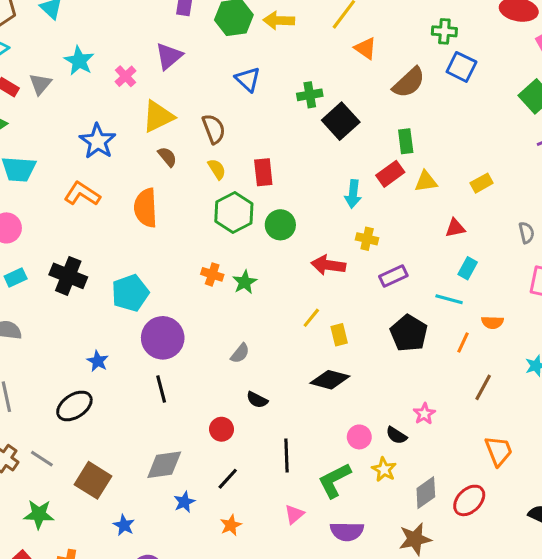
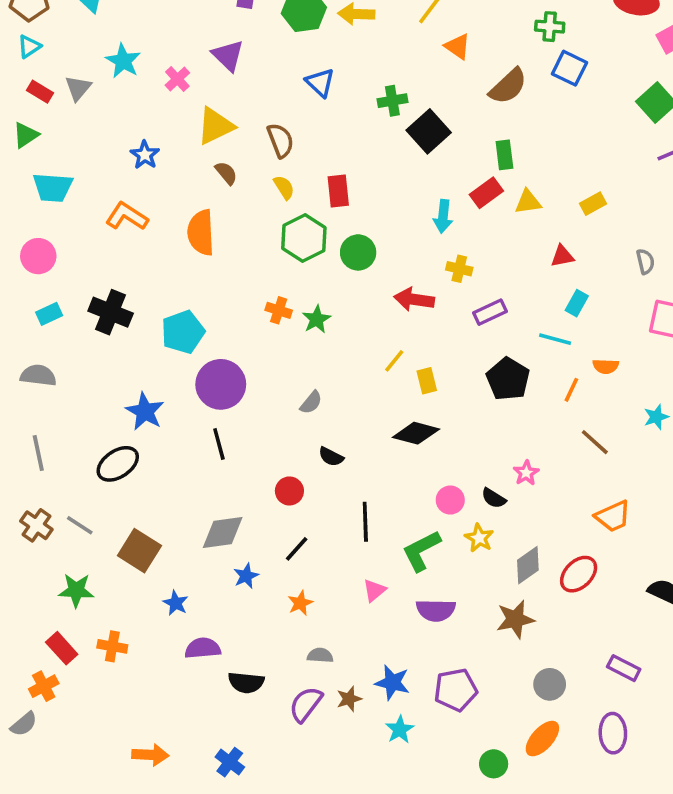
purple triangle: (169, 56) -> (228, 55), turned -36
blue star: (98, 141) -> (145, 155), size x0.7
blue star: (98, 361) -> (145, 411), size x1.5
brown line: (483, 387) -> (595, 442), turned -76
orange trapezoid: (499, 451) -> (613, 516), turned 88

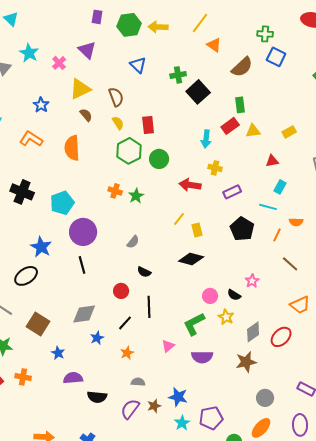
black line: (365, 522) -> (149, 307), moved
purple pentagon: (456, 690) -> (211, 418), moved

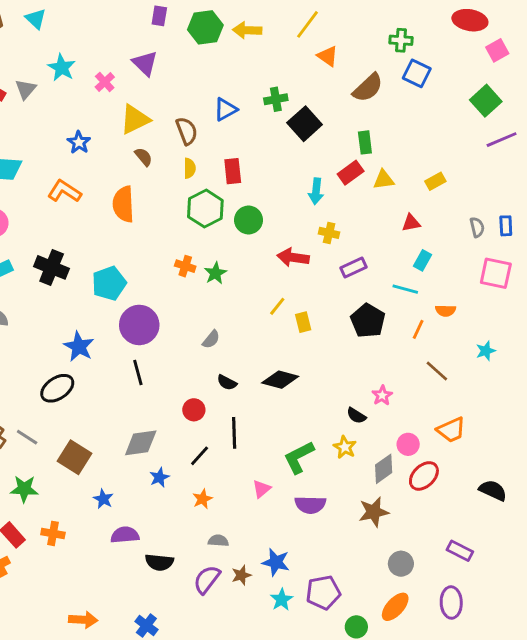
blue triangle: (138, 65) -> (225, 109), moved, turned 48
yellow semicircle: (118, 123) -> (190, 168), turned 32
black diamond: (191, 259) -> (280, 380), moved
pink circle: (210, 296) -> (408, 444), moved

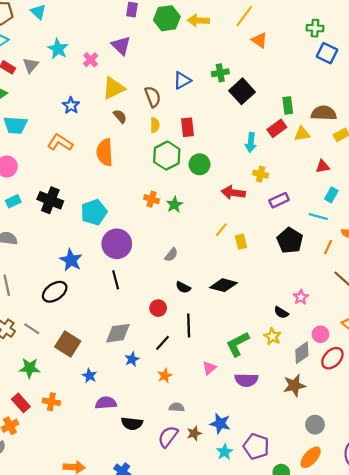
brown semicircle: (368, 88) -> (324, 113), moved, turned -135
purple pentagon: (323, 592) -> (256, 446), turned 30

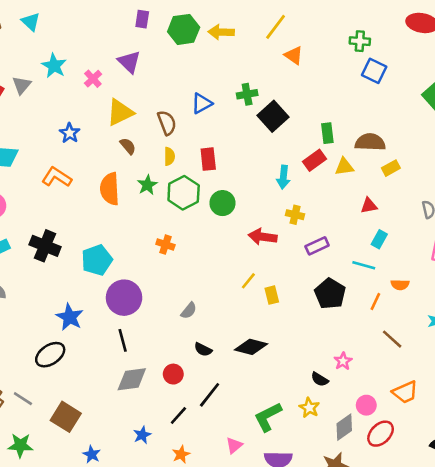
green star: (174, 205) -> (147, 185), moved
black line: (189, 326) -> (210, 395), turned 40
gray diamond: (118, 333) -> (132, 379), moved

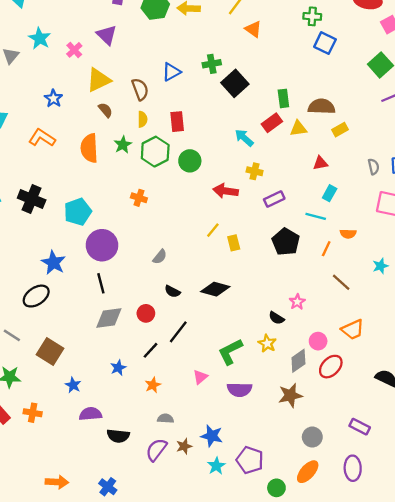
cyan arrow: (283, 177) -> (244, 138), turned 126

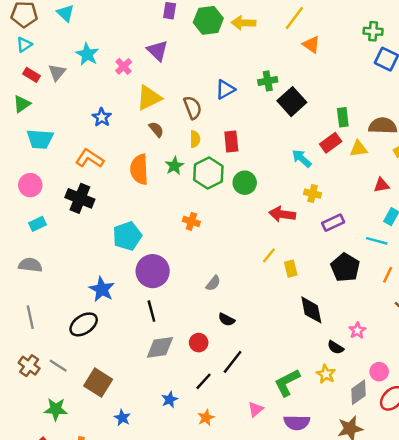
black cross: (32, 199) -> (80, 198), moved
black diamond: (215, 289) -> (311, 310), moved, turned 64

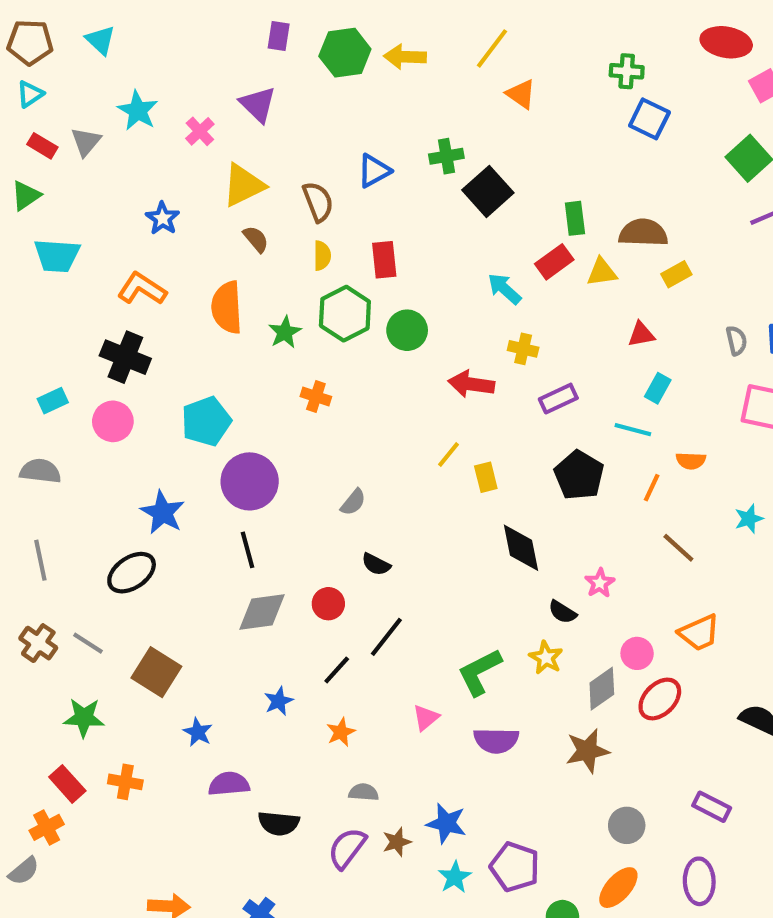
green star: (174, 166) -> (285, 332), moved
pink circle: (30, 185) -> (113, 421), moved

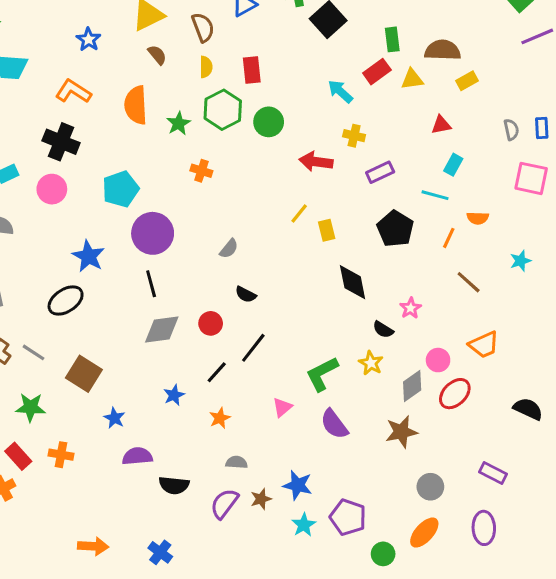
purple semicircle: (496, 740) -> (334, 424), turned 52

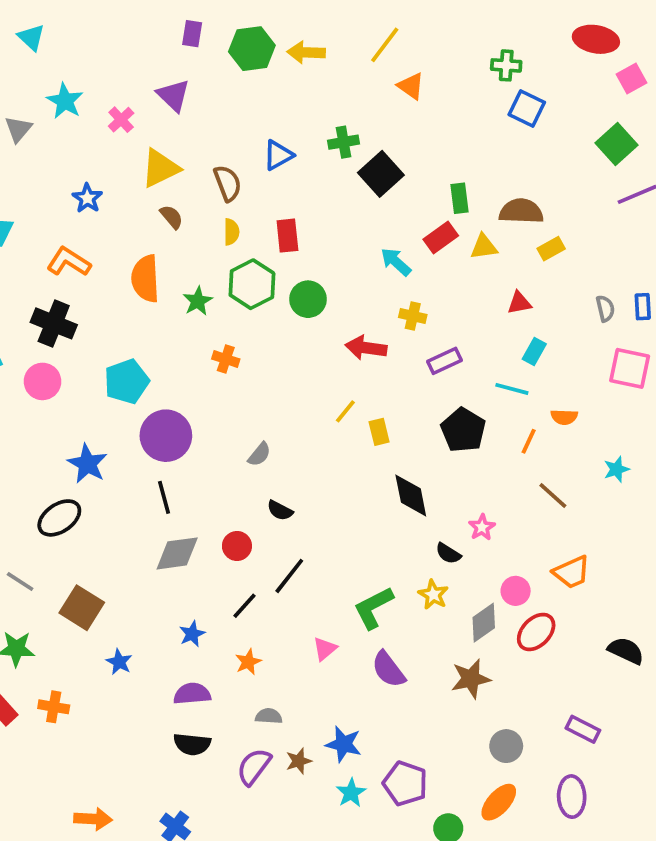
purple semicircle: (137, 456) -> (192, 694), moved

